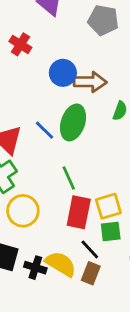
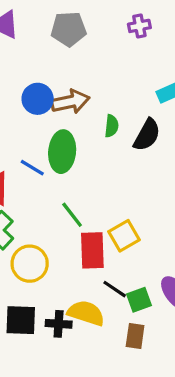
green square: (111, 231) -> (139, 300), moved
brown rectangle: (91, 273) -> (135, 336), moved

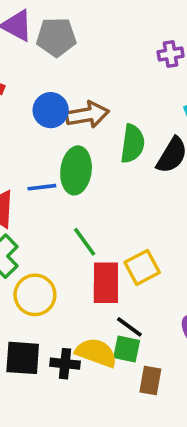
purple cross: (139, 26) -> (171, 54), moved
gray pentagon: (69, 29) -> (56, 37), moved
green semicircle: (111, 126) -> (133, 144), size x1.5
blue line: (32, 168) -> (42, 187), turned -40
green square: (139, 300) -> (127, 349), moved, turned 30

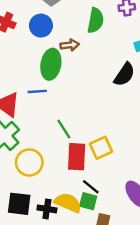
blue circle: (51, 110) -> (41, 26), moved
brown arrow: (87, 115) -> (70, 45), size x0.7
green semicircle: (133, 144) -> (95, 20), moved
green ellipse: (76, 170) -> (51, 64), moved

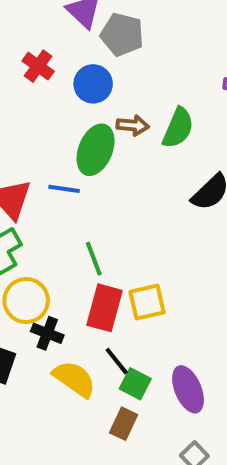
green semicircle: (95, 20) -> (178, 128), moved
green square: (88, 201) -> (135, 384), moved
black cross: (47, 209) -> (47, 333), moved

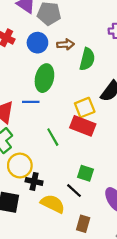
brown arrow: (133, 125) -> (65, 44), moved
yellow square: (147, 302) -> (85, 108), moved
red rectangle: (104, 308) -> (83, 126), moved, turned -75
green square: (135, 384) -> (86, 173), moved

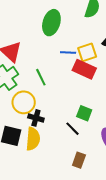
blue line: (31, 102) -> (68, 52), moved
green line: (53, 137) -> (41, 77), moved
yellow semicircle: (53, 204) -> (33, 139), moved, turned 65

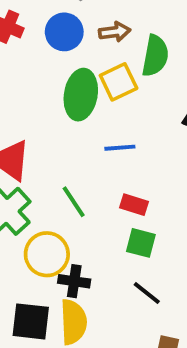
yellow square: (87, 52) -> (119, 82), moved
red rectangle: (84, 69) -> (134, 205), moved, size x0.6
green square: (84, 113) -> (141, 243), moved

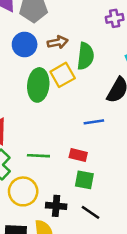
blue line: (120, 148) -> (94, 122), moved
green line: (74, 202) -> (38, 156), turned -50
black cross: (74, 281) -> (56, 206), moved

